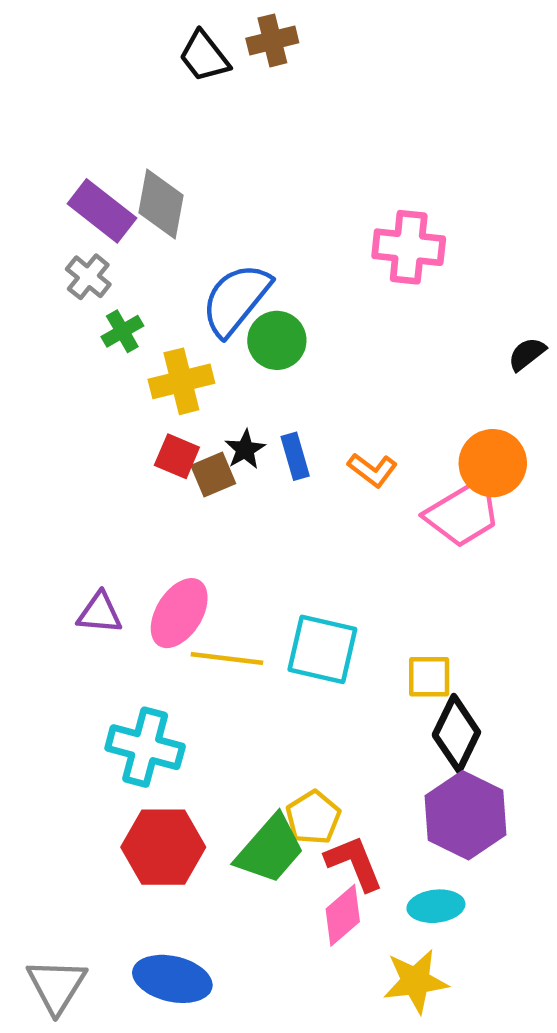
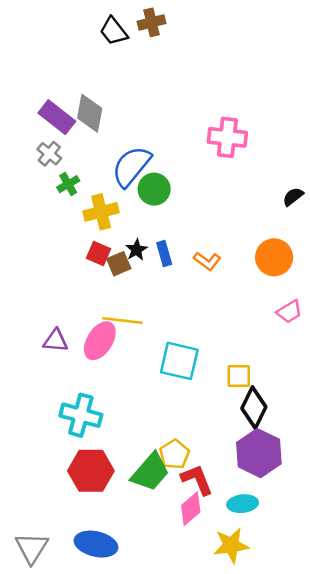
pink trapezoid: (463, 513) -> (289, 312), moved, size x0.6
yellow line: (227, 659) -> (123, 320), moved

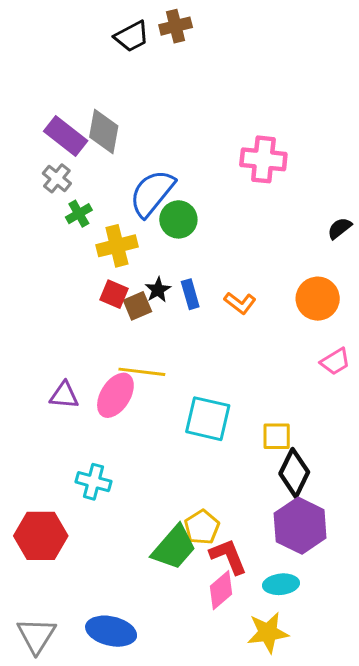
black trapezoid: (114, 31) -> (132, 36), turned -80
cyan cross: (81, 415) -> (93, 482), size x0.7
red hexagon: (91, 471) -> (41, 536), moved

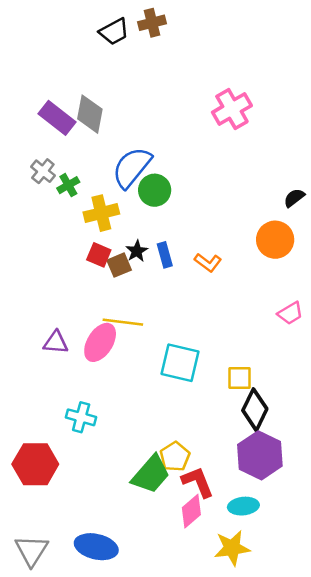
pink cross: (263, 159) -> (232, 109), moved, turned -36
gray cross: (57, 178) -> (43, 171), moved
orange circle: (318, 299) -> (275, 240), moved

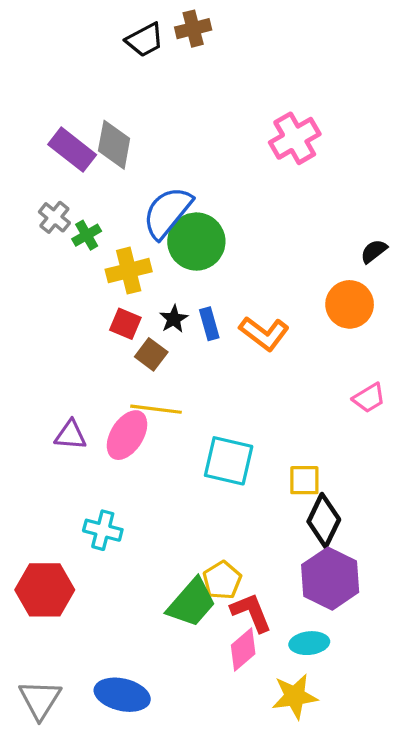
green circle: (155, 190) -> (196, 242), size x1.4
orange L-shape: (208, 262) -> (264, 333), size x1.4
brown square: (119, 265) -> (151, 354), moved, turned -30

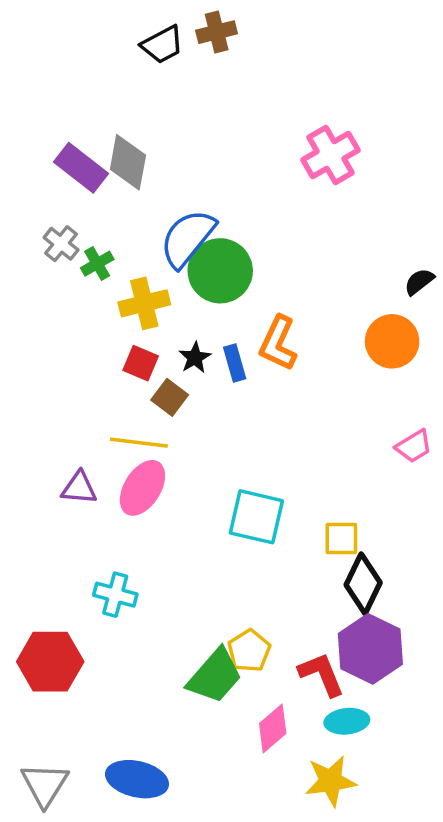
orange L-shape: (264, 333) -> (278, 343), moved, turned 78
yellow line: (156, 409) -> (139, 443), moved
red L-shape: (251, 612) -> (322, 674), moved

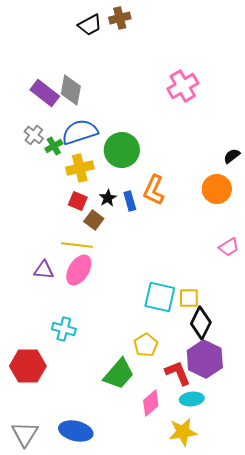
blue semicircle: (188, 238) -> (80, 132), moved, turned 33
cyan square: (256, 517) -> (160, 297), moved
yellow pentagon: (249, 651) -> (146, 345), moved

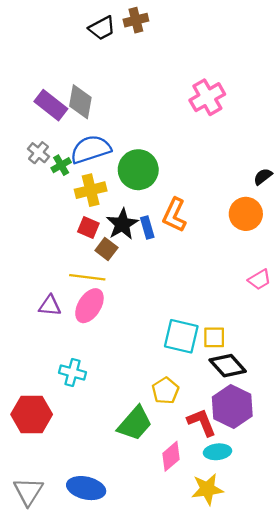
black star: (108, 198) -> (122, 224), size x1.6
black diamond: (201, 323) -> (228, 366), turned -68

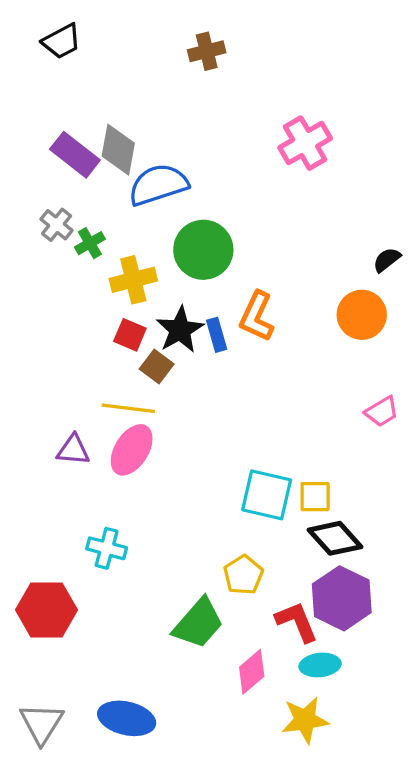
brown cross: (136, 20) -> (207, 51), moved
black trapezoid: (102, 28) -> (62, 41), moved
blue semicircle: (91, 149) -> (158, 185), moved

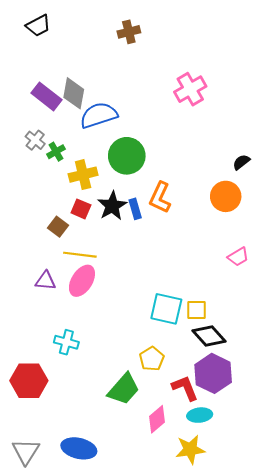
brown square: (157, 366) -> (58, 227), moved

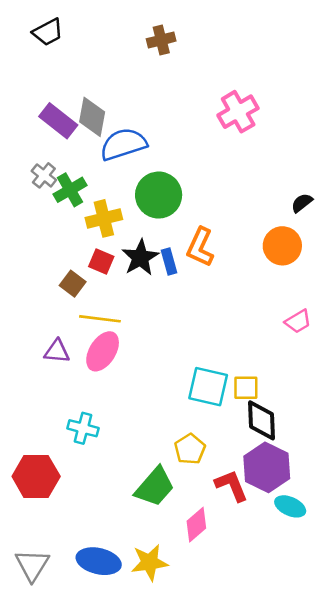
green cross: (56, 152) -> (70, 190), size x1.4
black diamond: (209, 336) -> (262, 420), turned 40
cyan ellipse: (200, 415) -> (290, 506), moved, turned 30
yellow star: (190, 449) -> (149, 562), moved

